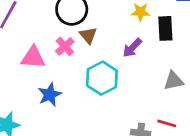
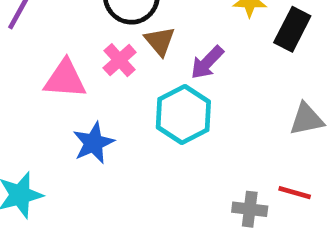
black rectangle: (165, 28) -> (292, 29), turned 30
purple arrow: (132, 48) -> (207, 62), moved

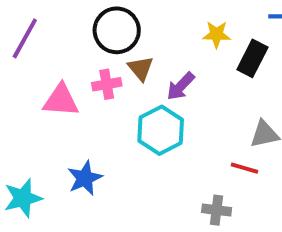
pink cross: (120, 60) -> (107, 84), turned 32
blue star: (93, 143) -> (85, 178), moved
red line: (295, 193) -> (244, 168), moved

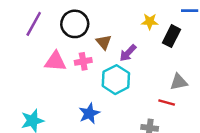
black circle: (117, 30) -> (75, 24), moved
pink cross: (107, 84) -> (83, 61), moved
blue star: (85, 178) -> (89, 113), moved

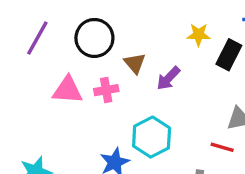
cyan hexagon: (116, 80) -> (152, 137), moved

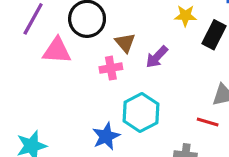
pink triangle: (68, 90) -> (57, 51), moved
pink cross: (106, 90) -> (111, 68), moved

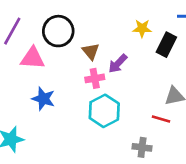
pink cross: (111, 68) -> (95, 78), moved
blue star: (106, 136) -> (43, 99), moved, turned -30

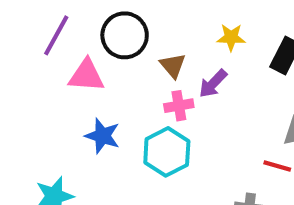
yellow star: (142, 28) -> (231, 37), moved
cyan hexagon: (104, 111) -> (167, 152), moved

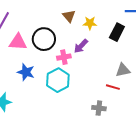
black circle: (125, 35) -> (44, 39), moved
brown triangle: (173, 66) -> (69, 16), moved

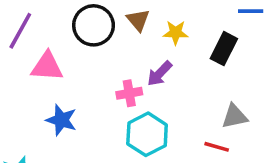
black circle: (44, 39) -> (94, 25), moved
cyan hexagon: (58, 80) -> (147, 134), moved

